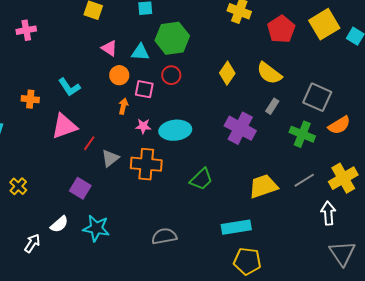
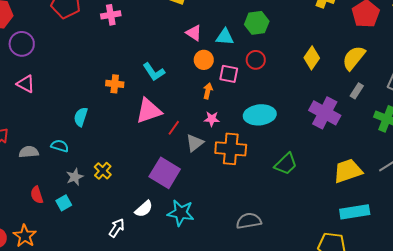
green hexagon: (172, 38) -> (257, 23), size x0.7
yellow semicircle: (269, 73) -> (354, 58), turned 92
pink star: (143, 126) -> (212, 119), moved
purple square: (80, 188) -> (165, 173), size x1.4
cyan rectangle: (236, 227) -> (355, 212), moved

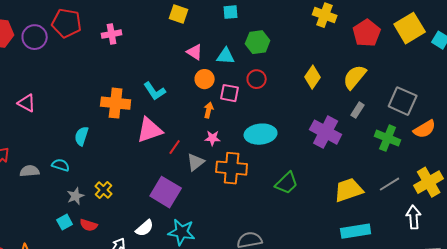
purple circle: (22, 44) -> (35, 37), moved
orange cross: (115, 84) -> (116, 103), size x1.6
red semicircle: (37, 195) -> (89, 225), moved, turned -54

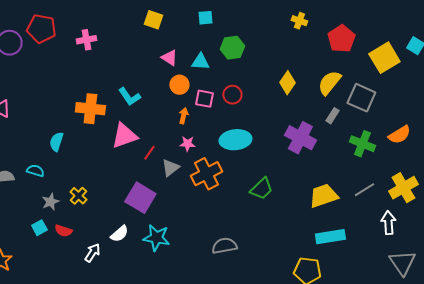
yellow cross: (325, 15) -> (299, 21), size x0.7
yellow square: (410, 28) -> (384, 58), moved
red circle: (257, 79) -> (232, 95), moved
gray square: (403, 101) -> (361, 98), moved
orange cross: (232, 168) -> (206, 174), turned -32

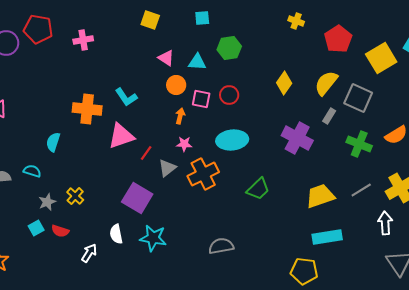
white semicircle: (119, 234) -> (116, 234), turned 120

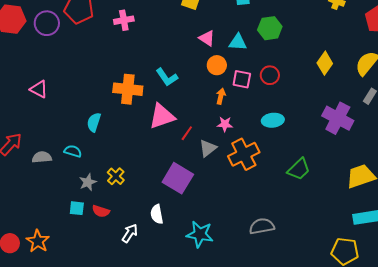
cyan ellipse: (232, 140) -> (273, 120), size x0.7
cyan square: (36, 228) -> (77, 208), turned 35
cyan star: (153, 238) -> (200, 234), moved

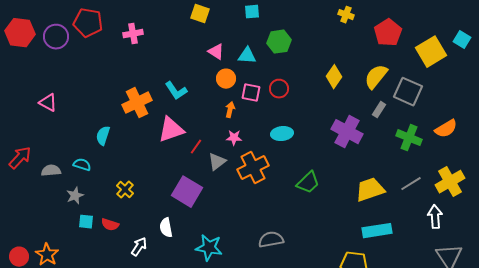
orange cross: (128, 89) -> (137, 103), turned -32
gray star: (88, 182) -> (75, 196), moved

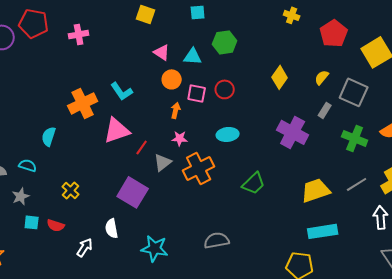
yellow semicircle: (376, 77) -> (322, 77), size x0.6

